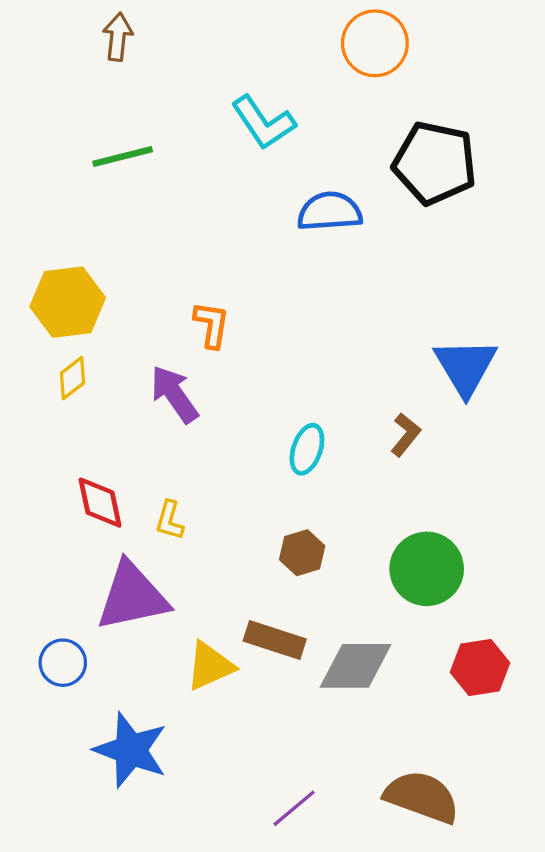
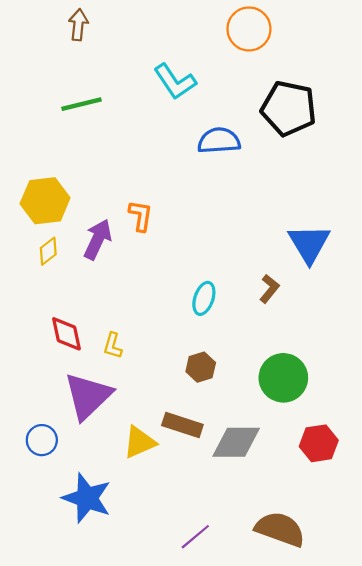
purple arrow: (174, 394) -> (98, 239), moved, turned 60
purple triangle: (132, 596) -> (88, 396), turned -32

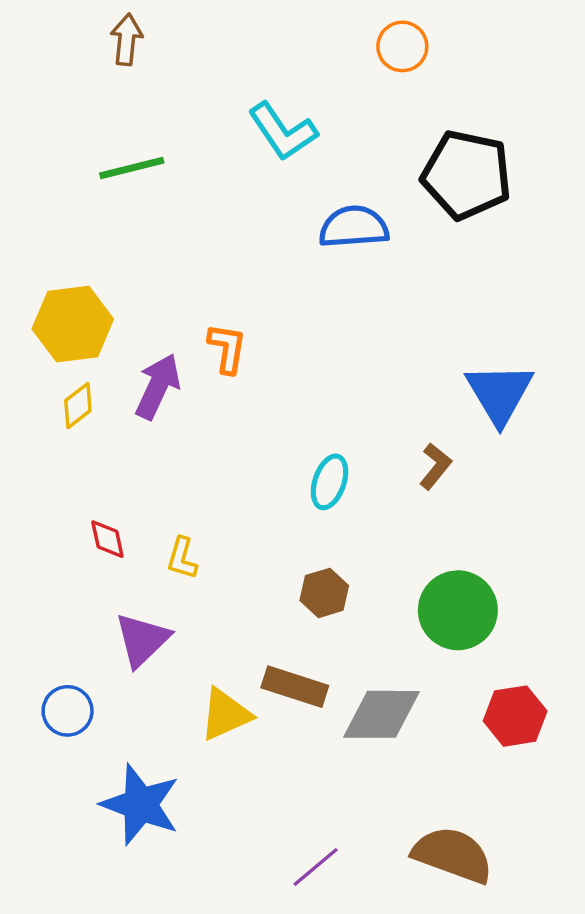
orange circle: (249, 29) -> (402, 46), size x0.7
red diamond: (66, 334) -> (107, 539), size x0.7
purple triangle: (88, 396) -> (142, 640), size x0.7

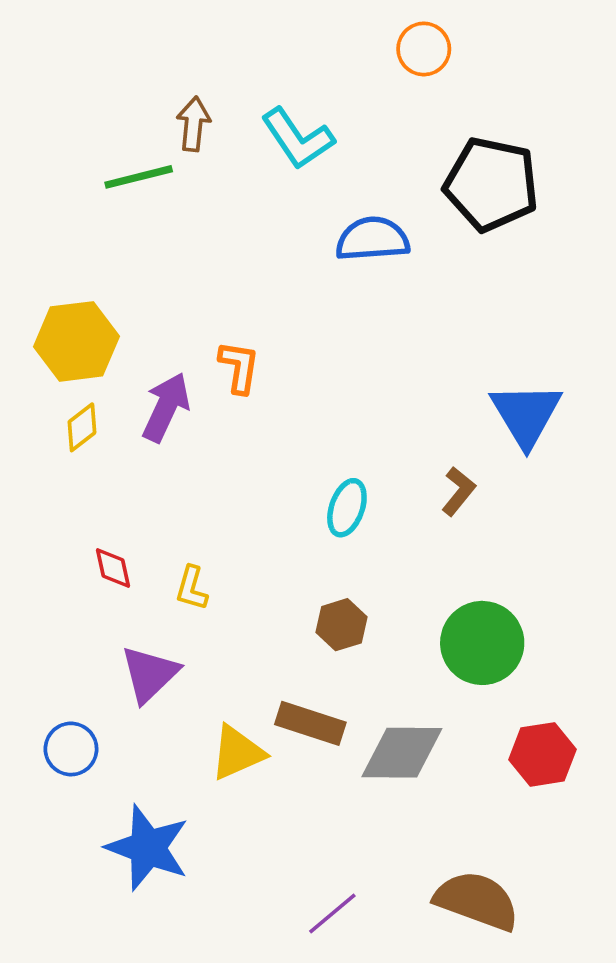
brown arrow: (127, 40) -> (193, 124), moved

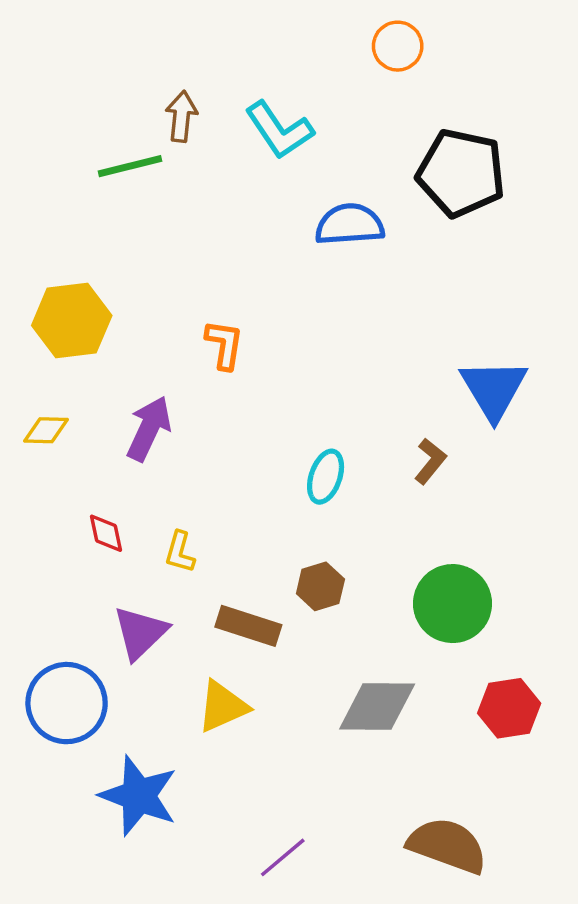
purple arrow: (166, 407) -> (149, 429), moved
yellow diamond: (82, 427) -> (46, 430), moved, turned 39
brown rectangle: (310, 723) -> (248, 626), moved
blue circle: (71, 749) -> (67, 703), size x1.6
purple line: (332, 913) -> (283, 857), moved

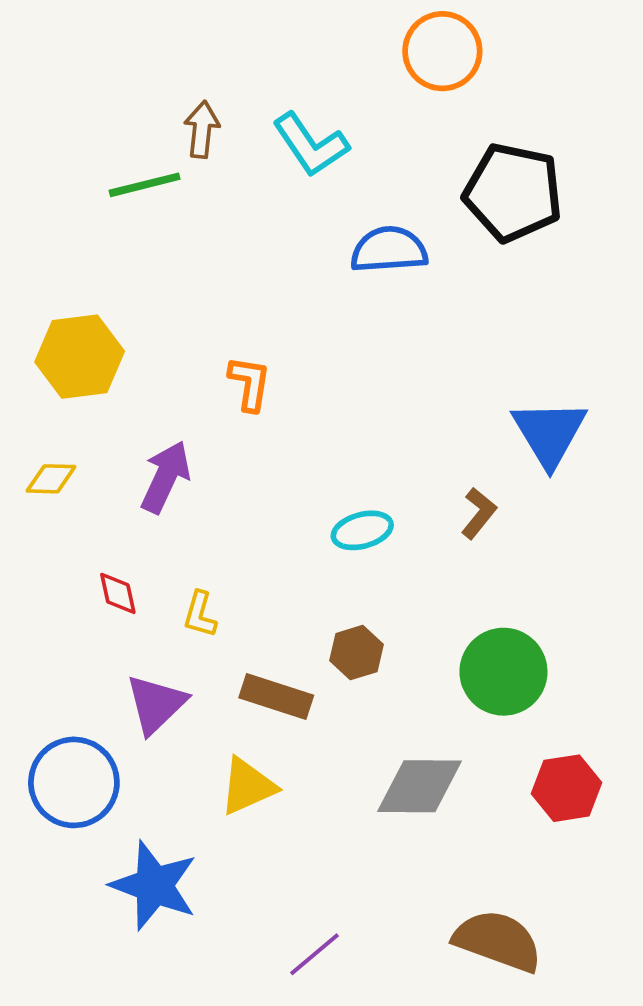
orange circle: (398, 46) -> (442, 51), size x1.4
cyan ellipse: (326, 477) -> (362, 530), turned 56

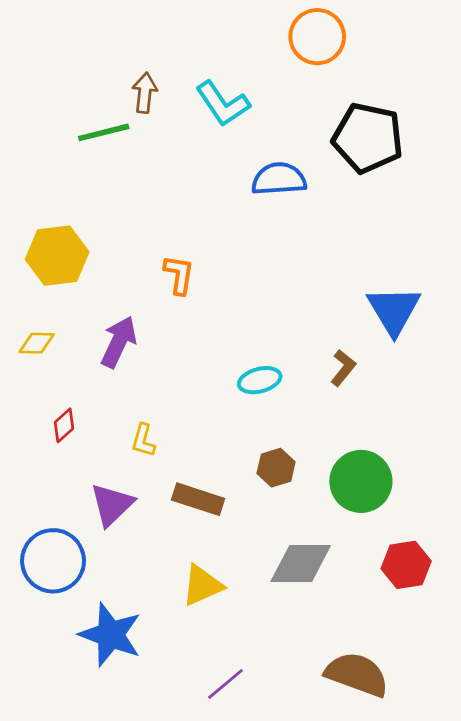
red diamond: (118, 593) -> (64, 425), moved, turned 60
brown hexagon: (356, 653) -> (276, 468), moved
yellow triangle: (248, 786) -> (202, 585), moved

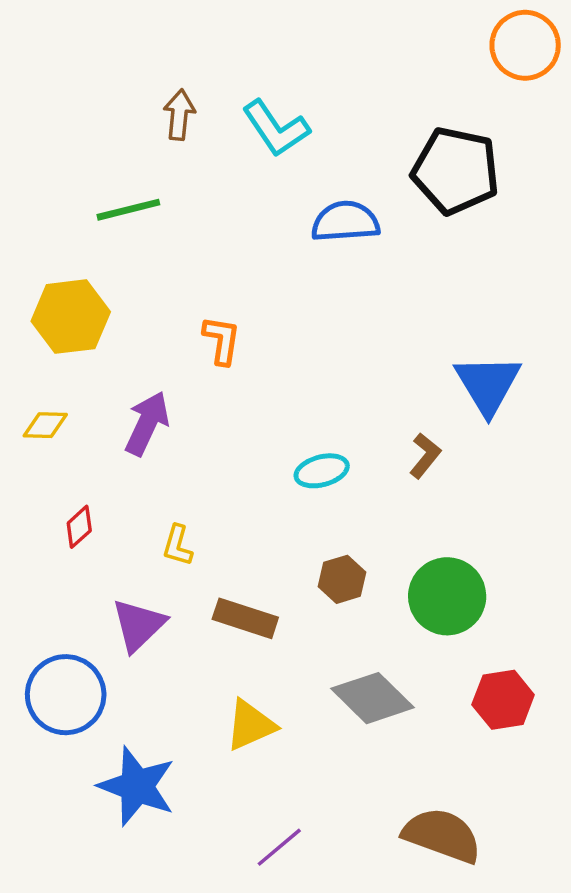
orange circle: (317, 37) -> (525, 45), moved
green line: (104, 132) -> (128, 210), moved
gray diamond: (301, 564) -> (373, 698), turned 44

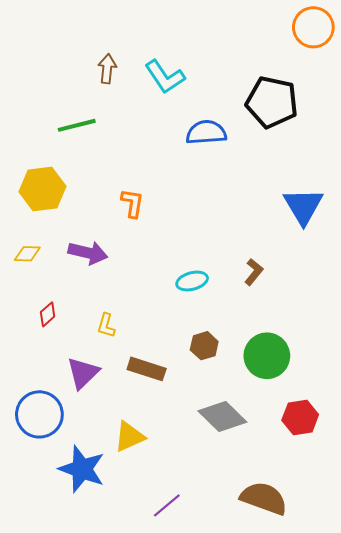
blue triangle: (488, 384) -> (303, 206), moved
purple arrow: (147, 423) -> (88, 253), turned 78
yellow triangle: (250, 725) -> (129, 437), moved

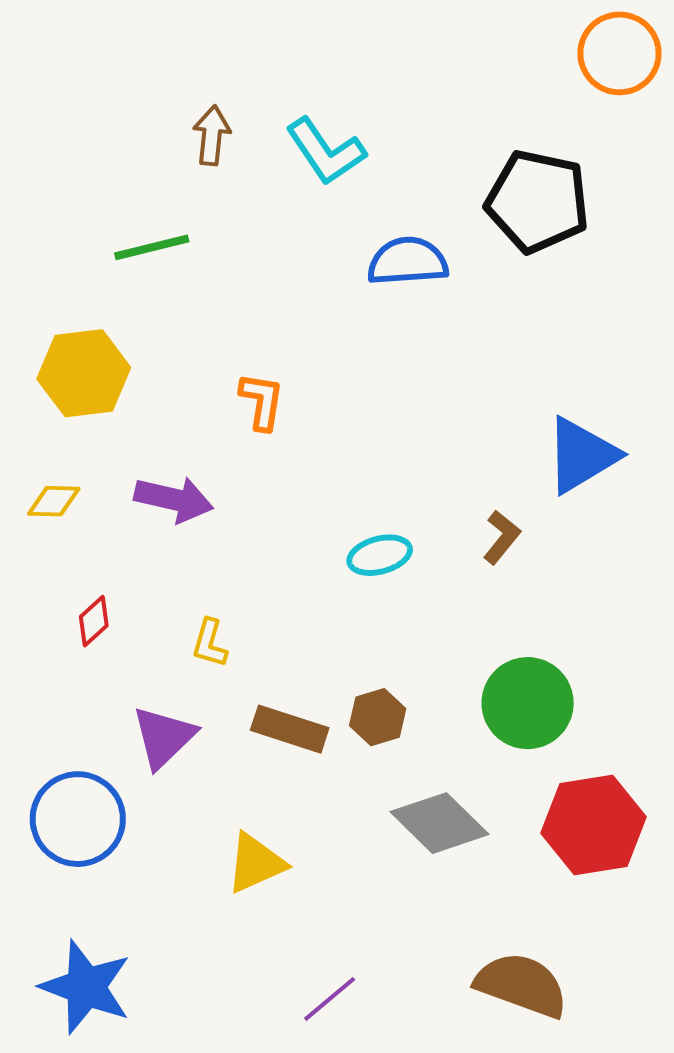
blue triangle: (303, 206) -> (582, 455), moved, turned 30
brown hexagon: (204, 346) -> (378, 717), moved
red hexagon: (300, 417) -> (594, 825), size x1.4
blue star: (82, 469) -> (86, 987), moved

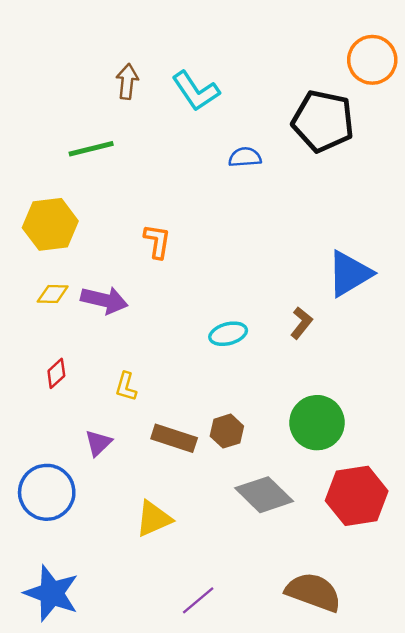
orange circle: (619, 53) -> (372, 60), moved
blue semicircle: (408, 261) -> (245, 157), size x0.7
yellow diamond: (54, 501) -> (53, 294), moved
purple triangle: (164, 737) -> (98, 443), size x0.7

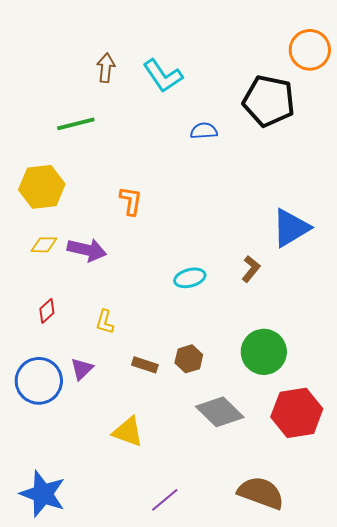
brown rectangle: (174, 438) -> (145, 365), size x0.7
blue circle: (47, 492) -> (39, 381), moved
yellow triangle: (154, 519) -> (128, 432), turned 44

